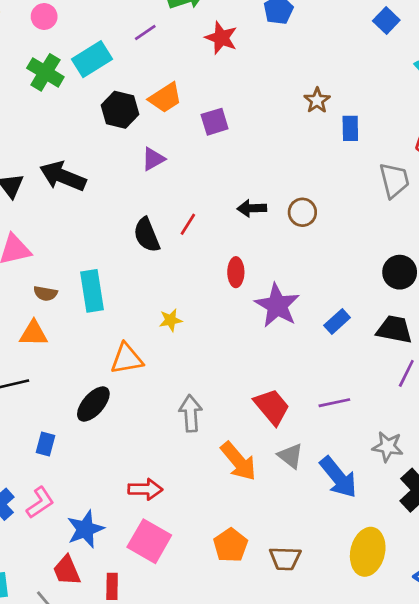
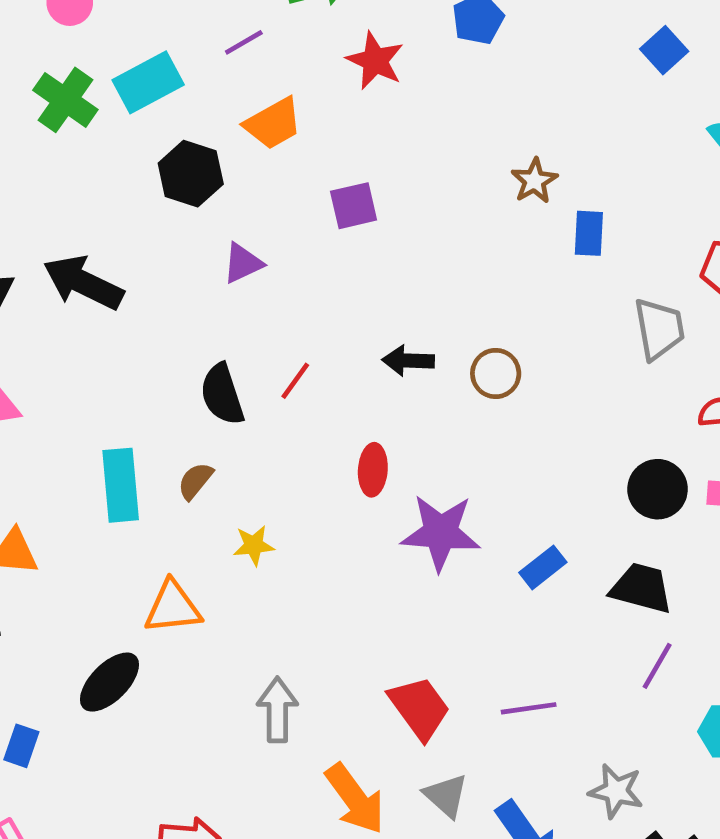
orange trapezoid: (165, 98) -> (273, 123), moved
brown semicircle: (45, 293) -> (195, 481), moved, turned 115
purple star: (277, 305) -> (441, 533), turned -30

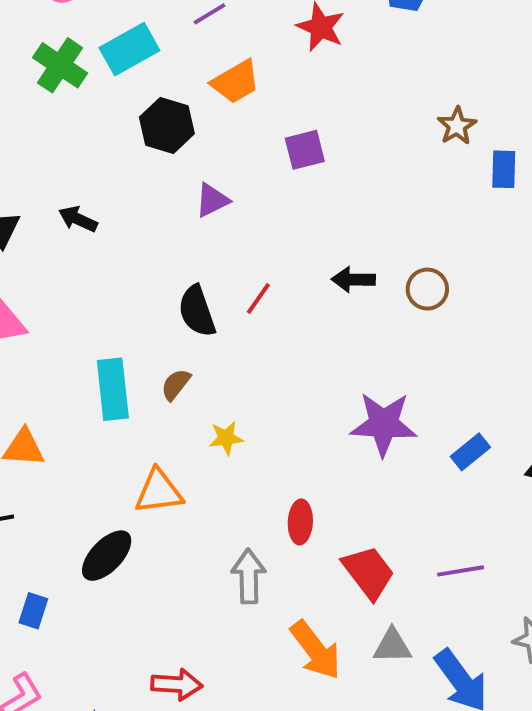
black arrow: (83, 283) -> (78, 219), size x0.6
red ellipse: (373, 470) -> (300, 522), moved
gray triangle: (446, 796) -> (392, 646), turned -42

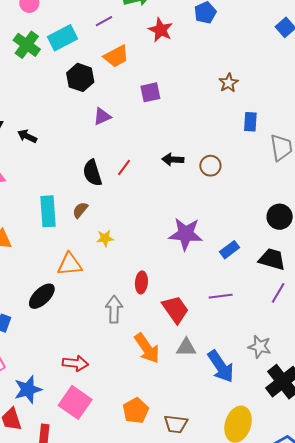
blue rectangle: (504, 169) -> (250, 122), moved
black arrow: (78, 219) -> (27, 136), moved
purple line: (461, 571) -> (221, 296), moved

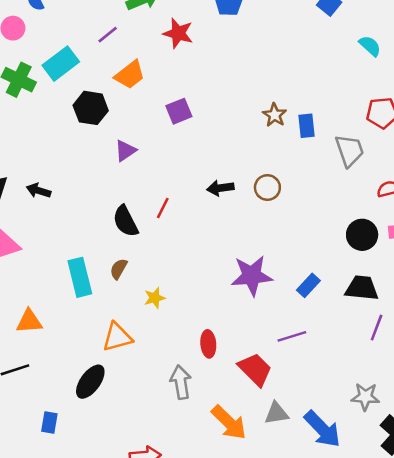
brown star: (228, 83) -> (275, 115), moved
purple line: (221, 296) -> (292, 336), moved

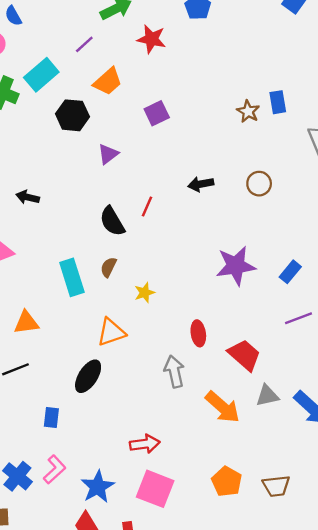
blue rectangle: (306, 126) -> (278, 102), moved
brown circle: (267, 187) -> (259, 184), moved
purple line: (292, 336) -> (298, 318), moved

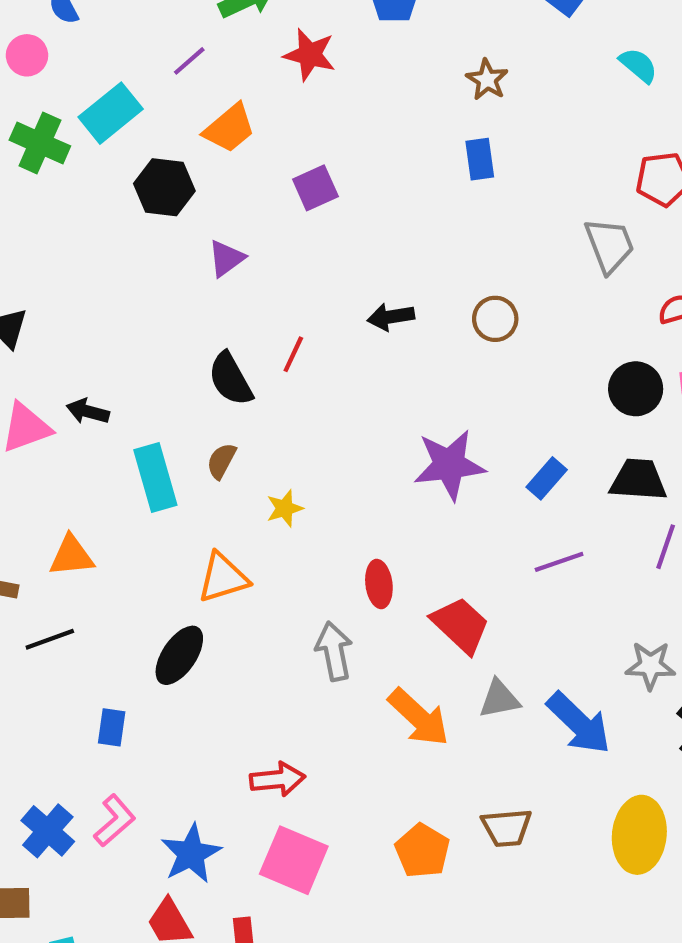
blue rectangle: (278, 102) -> (480, 159), moved
brown star: (248, 111) -> (487, 80), moved
black arrow: (28, 197) -> (88, 411), moved
brown trapezoid: (276, 486) -> (507, 828), moved

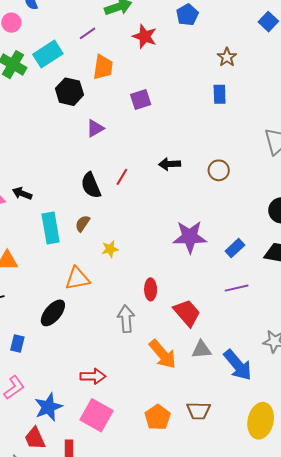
orange trapezoid: (229, 128) -> (103, 67), turned -48

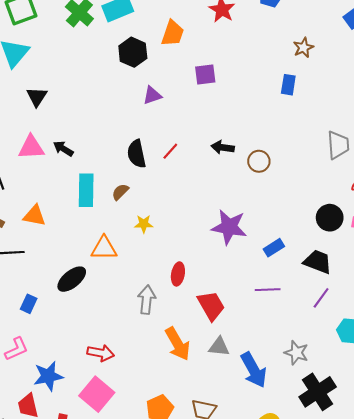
brown circle: (219, 170) -> (259, 161), moved

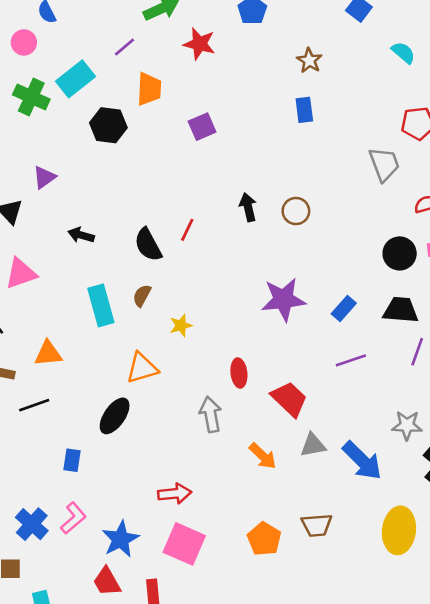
purple triangle: (152, 95) -> (44, 177), moved
black arrow: (223, 147) -> (248, 207), turned 85
black arrow: (63, 149) -> (81, 235), moved
orange arrow: (178, 344) -> (263, 456), size x0.7

